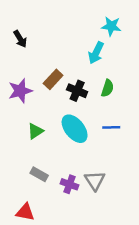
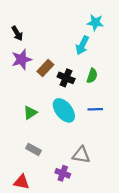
purple star: (20, 91) -> (22, 59), moved
gray triangle: (95, 181) -> (81, 155), turned -48
purple cross: (70, 184) -> (63, 173), moved

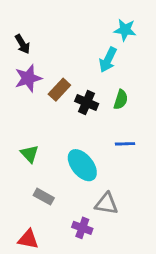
cyan ellipse: (64, 110) -> (82, 165), moved
green triangle: (30, 113) -> (30, 154), moved, turned -40

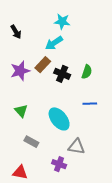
cyan star: (125, 30) -> (62, 22), moved
cyan arrow: (108, 60) -> (54, 43), moved, turned 30
purple star: (28, 78) -> (20, 71), moved

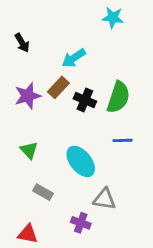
cyan star: (62, 22) -> (113, 18), moved
green semicircle: (87, 72) -> (118, 97), size x1.6

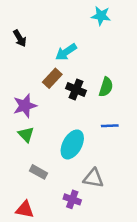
purple star: (28, 96) -> (25, 106), moved
green semicircle: (118, 97) -> (106, 87), size x0.7
cyan ellipse: (81, 161) -> (72, 144), turned 68

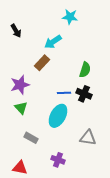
cyan star: (101, 16) -> (70, 17), moved
black cross: (76, 90) -> (84, 94), moved
blue line: (110, 126) -> (64, 93), moved
gray triangle: (93, 178) -> (88, 138), moved

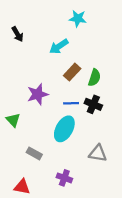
brown rectangle: (42, 63) -> (72, 72), moved
purple star: (20, 85) -> (38, 94), moved
green triangle: (21, 108) -> (13, 120), moved

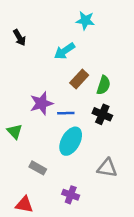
blue line: (71, 103) -> (66, 113), moved

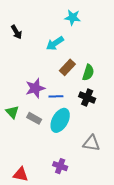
gray rectangle: (38, 168) -> (34, 118), moved

